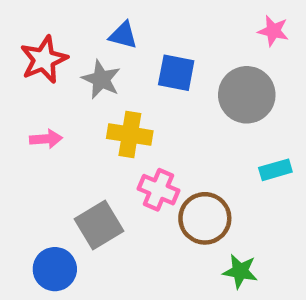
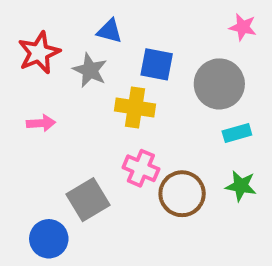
yellow cross: (130, 135) -> (135, 107), moved
cyan rectangle: (275, 170) -> (237, 133), moved
green star: (240, 271) -> (241, 186), moved

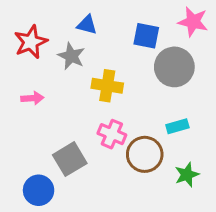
pink star: (243, 27) -> (193, 22), size x1.4
blue square: (157, 64) -> (146, 36), moved
cyan rectangle: (237, 133) -> (177, 126), moved
green star: (241, 186) -> (187, 175), moved, turned -30

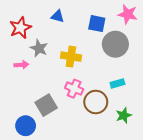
gray star: (71, 56) -> (39, 48), moved

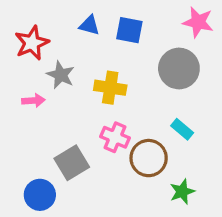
blue square: (97, 24) -> (129, 30), moved
cyan rectangle: (117, 83) -> (182, 129), turned 56
green star: (124, 115) -> (182, 192), moved

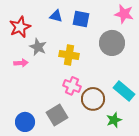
cyan rectangle: (182, 129) -> (124, 91), moved, size x1.5
gray square: (72, 163) -> (57, 115), moved

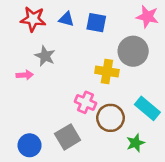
red star: (20, 27) -> (33, 19), moved, turned 30
yellow cross: (69, 55) -> (107, 71), moved

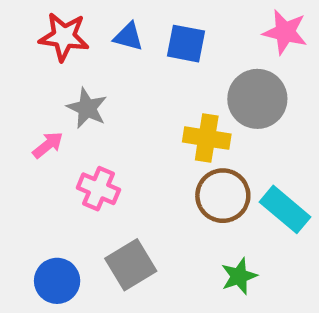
pink arrow: (25, 75) -> (48, 145), turned -35
pink cross: (85, 102) -> (98, 189), moved
brown circle: (110, 118) -> (223, 196), moved
green star: (135, 143) -> (239, 276), moved

